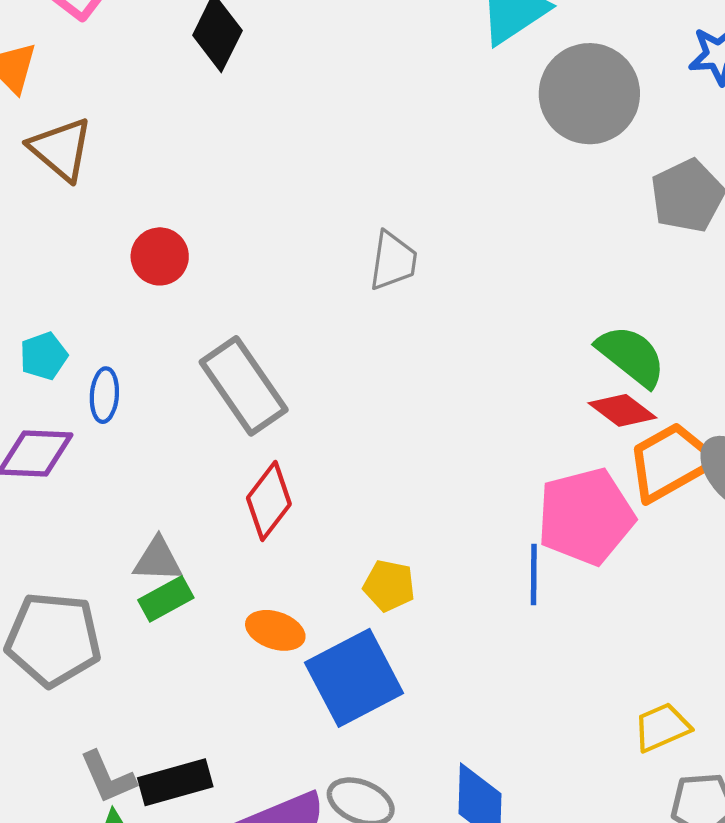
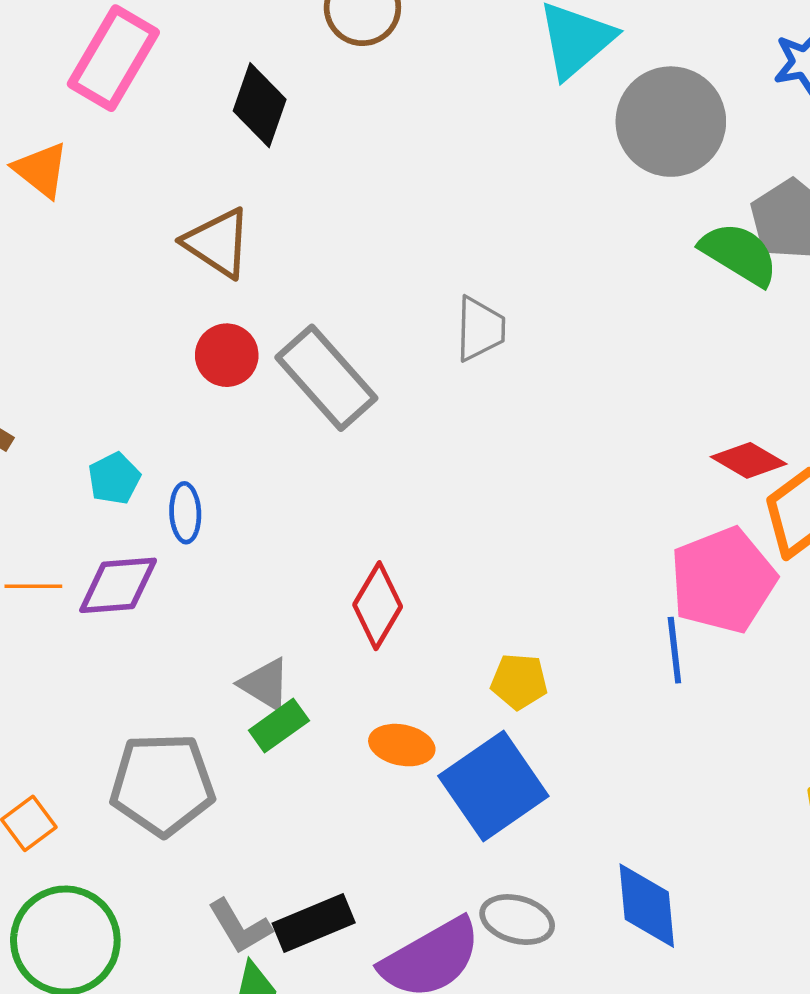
brown triangle: (61, 149) -> (218, 243), moved
green semicircle: (631, 356) -> (739, 254), moved
gray rectangle: (244, 386) -> (326, 378), moved
gray triangle: (158, 560) -> (265, 684), turned 36

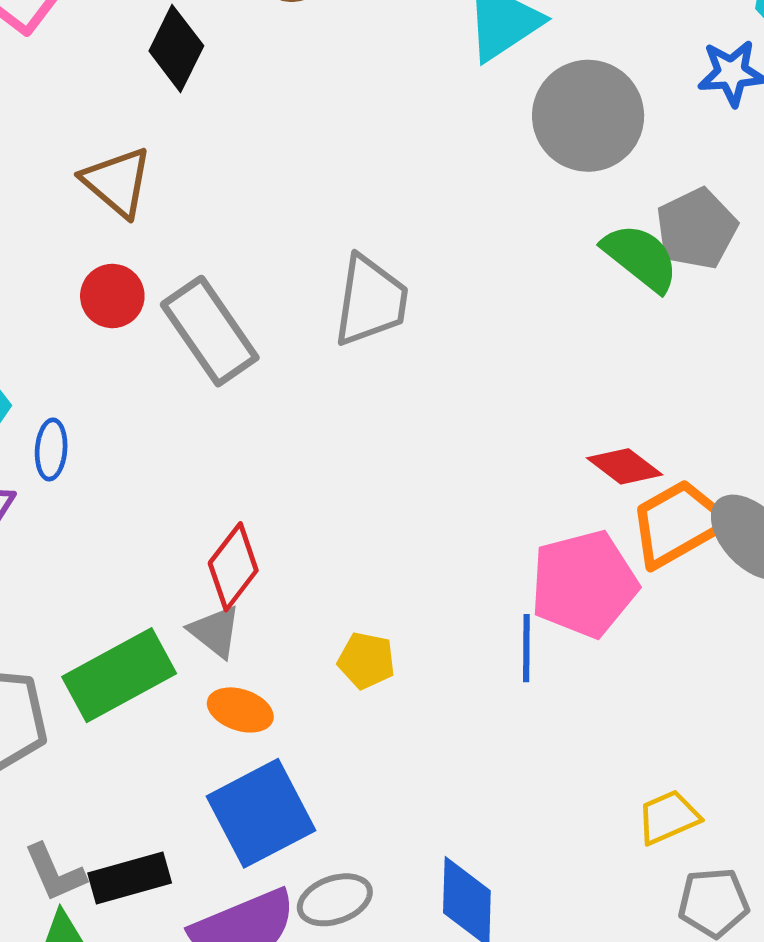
gray trapezoid: (480, 329) -> (371, 301), size x1.4
gray triangle: (265, 684) -> (215, 631), moved
green rectangle: (279, 726) -> (119, 675), size x1.8
blue square: (493, 786) -> (261, 813), moved
gray ellipse: (517, 920) -> (335, 900), turned -42

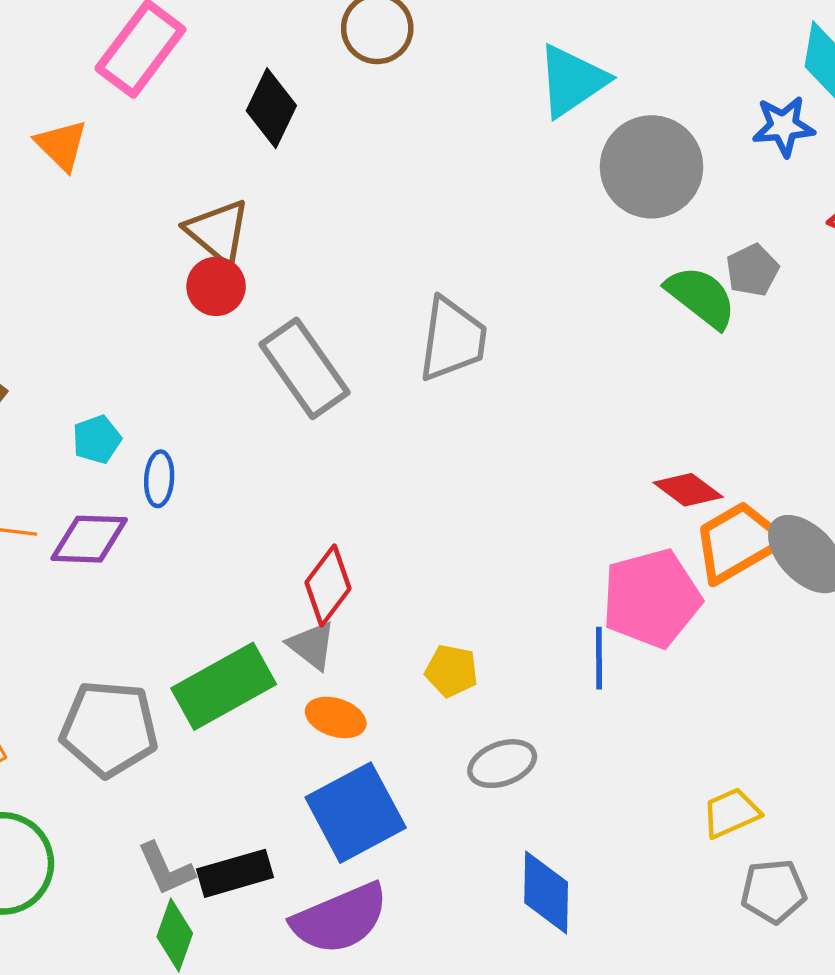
gray pentagon: (697, 229) -> (752, 270), size x0.7
red circle: (112, 296) -> (216, 286), moved
gray ellipse: (335, 900) -> (502, 764), moved

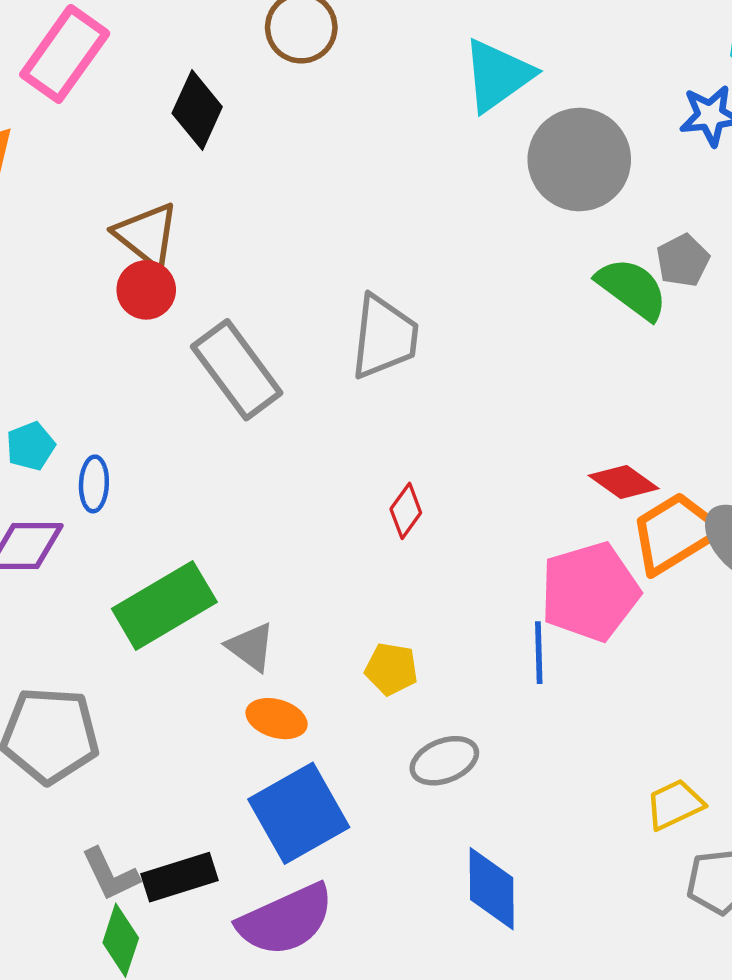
red diamond: (328, 585) -> (406, 511), moved, size x0.7
green rectangle: (224, 686) -> (164, 605), moved

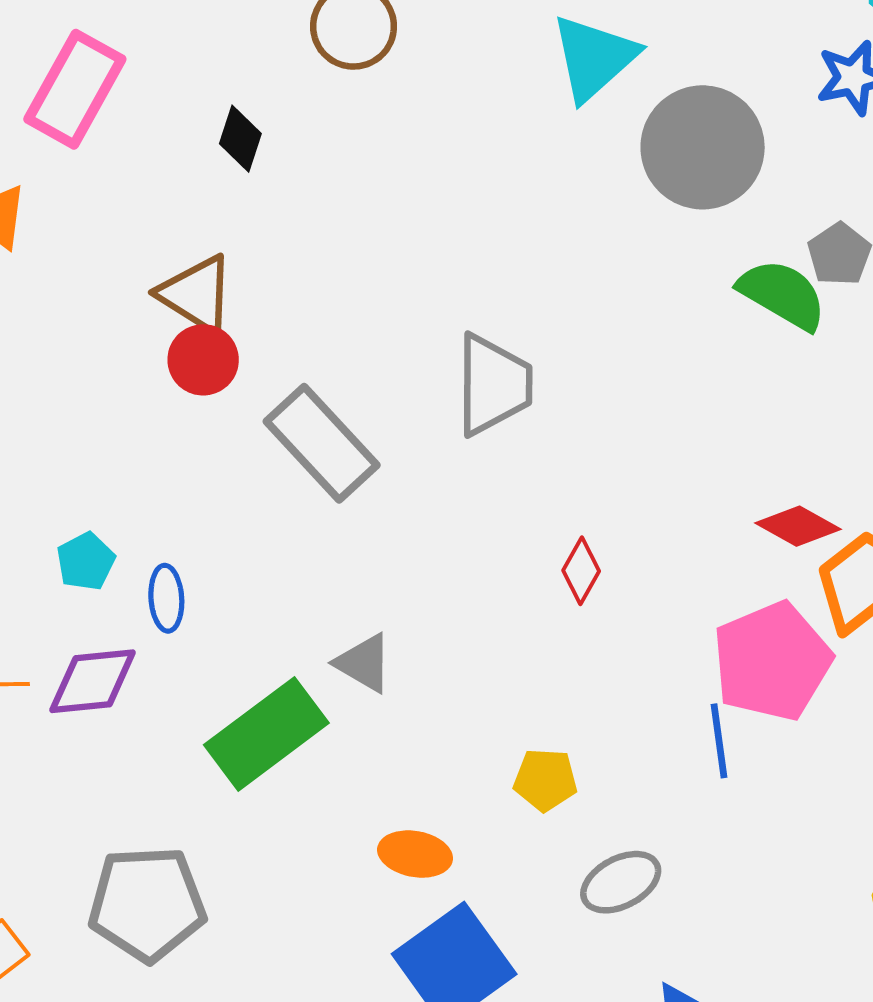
black diamond: (197, 110) -> (240, 139), size x0.7
red diamond: (406, 511) -> (581, 571), moved
gray triangle: (251, 647) -> (364, 663), moved

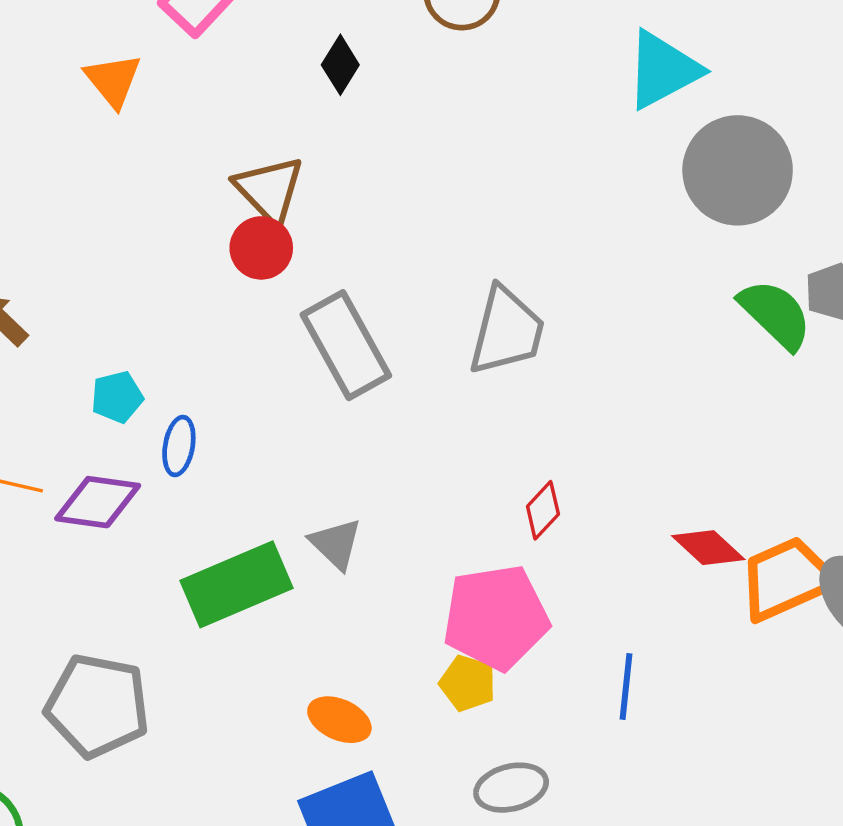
red diamond: (798, 526) -> (708, 548), moved
pink pentagon: (772, 661) -> (496, 617), moved

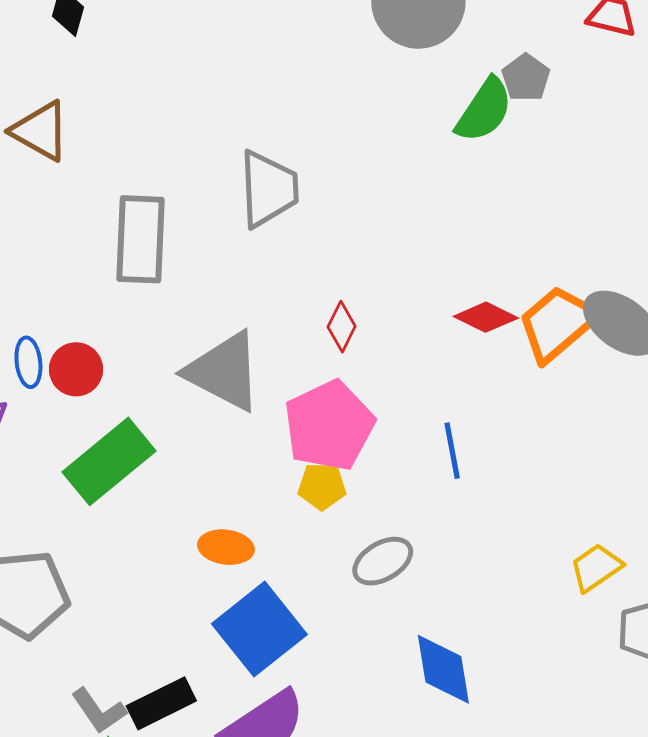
red circle: (261, 248) -> (76, 369), moved
green semicircle: (775, 314) -> (484, 110), turned 96
gray rectangle: (346, 345) -> (140, 239), turned 48
gray triangle: (336, 544) -> (224, 371), moved, size x1.8

